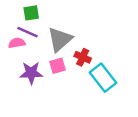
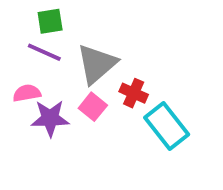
pink semicircle: (17, 43) -> (27, 93), moved
pink square: (57, 66) -> (93, 107), turned -35

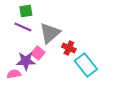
pink semicircle: (27, 93) -> (14, 74), moved
pink square: (93, 107) -> (38, 53), moved

